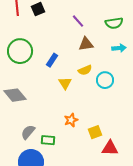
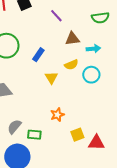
purple line: (78, 21) -> (56, 16), moved
cyan arrow: (119, 48) -> (93, 49), moved
yellow square: (95, 132) -> (77, 135), moved

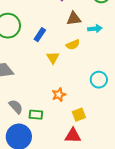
cyan circle: (91, 75) -> (99, 80), moved
gray semicircle: (14, 127) -> (16, 107), turned 98
red triangle: (96, 143) -> (73, 136), moved

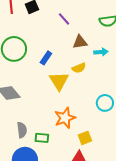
yellow triangle: (53, 58) -> (59, 81), size x1.5
orange star: (59, 95) -> (65, 118), size x1.5
gray semicircle: (16, 107) -> (22, 130), turned 35

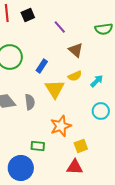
brown triangle: (80, 42) -> (76, 50), turned 49
cyan arrow: (101, 52) -> (97, 81), moved, turned -40
gray semicircle: (22, 130) -> (30, 102), moved

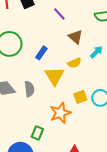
cyan arrow: (97, 81) -> (96, 52), moved
green rectangle: (38, 146) -> (37, 133), turned -72
yellow square: (81, 146) -> (80, 97), moved

